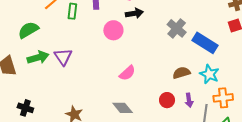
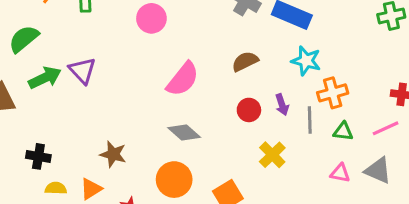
pink semicircle: (127, 73) -> (183, 79), size x1.4
brown semicircle: (181, 73) -> (245, 61), moved

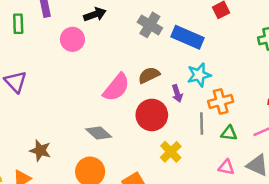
cyan star: (306, 61) -> (199, 75), turned -30
pink semicircle: (183, 79) -> (116, 87), moved
purple arrow: (282, 105) -> (177, 93), moved
red circle: (249, 110) -> (152, 115), size x1.6

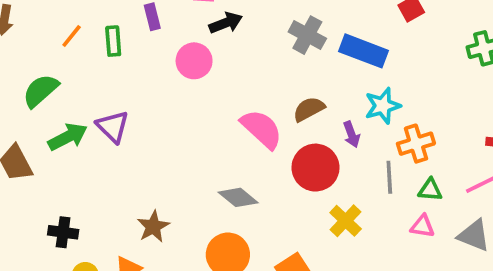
pink semicircle: (116, 87) -> (262, 129), turned -84
brown star: (40, 150) -> (153, 227), turned 30
pink triangle: (226, 167) -> (422, 226), moved

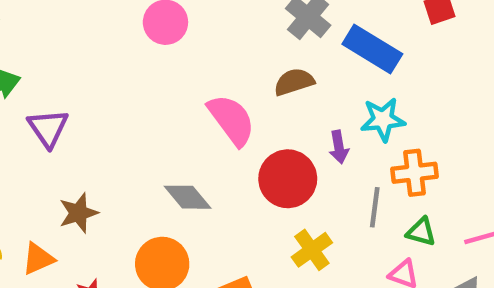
brown semicircle: (309, 109) -> (294, 82), moved
purple triangle: (113, 127) -> (48, 128), moved

